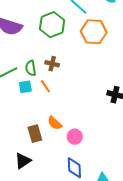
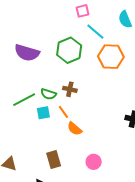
green semicircle: (31, 68) -> (49, 94), turned -63
orange semicircle: (55, 123) -> (74, 129), moved

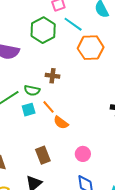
green hexagon: (69, 50) -> (43, 30), moved
brown cross: (70, 89) -> (53, 76), moved

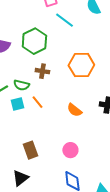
green hexagon: (43, 30) -> (34, 41), moved
orange hexagon: (91, 48) -> (81, 65), moved
orange semicircle: (61, 123) -> (74, 110), moved

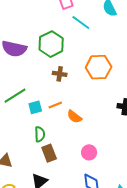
green semicircle: (21, 85) -> (40, 134), moved, turned -105
orange line: (37, 102) -> (55, 105), turned -72
orange semicircle: (74, 110) -> (74, 117), moved

